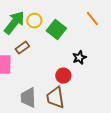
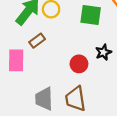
green square: (56, 30) -> (91, 15), moved, turned -30
red circle: (63, 76) -> (79, 64), moved

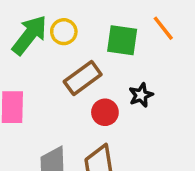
brown rectangle: (37, 41) -> (83, 78), moved, size x1.5

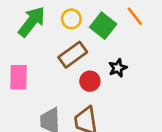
yellow circle: (64, 32) -> (71, 19), moved
green square: (122, 40) -> (103, 26), turned 30

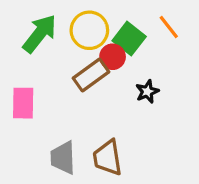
yellow circle: (71, 19) -> (89, 30), size x1.5
red circle: (90, 81) -> (113, 57), moved

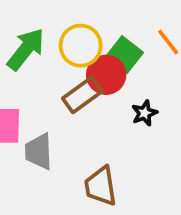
red circle: (113, 57) -> (106, 75), size x1.4
gray trapezoid: (63, 158) -> (39, 151), moved

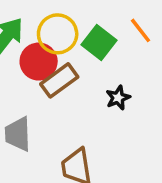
red circle: (106, 75) -> (39, 62), moved

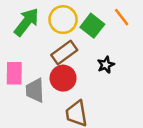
red circle: (39, 62) -> (63, 78), moved

